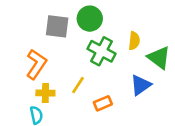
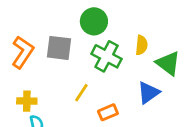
gray square: (57, 26) -> (59, 48), moved
orange L-shape: (36, 64) -> (23, 52), moved
yellow cross: (45, 93) -> (27, 101), moved

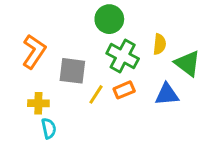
gray square: (59, 48) -> (72, 71), moved
blue triangle: (148, 93) -> (167, 94), turned 30
orange rectangle: (108, 112) -> (124, 90), moved

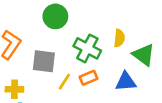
green circle: (109, 19) -> (55, 16), moved

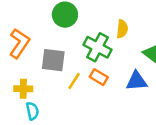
yellow semicircle: (119, 38) -> (122, 29), moved
orange rectangle: (89, 78) -> (99, 77), turned 54

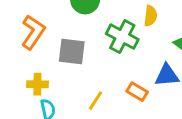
orange rectangle: (99, 77) -> (137, 92), moved
yellow line: (74, 81) -> (95, 101), moved

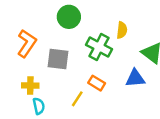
orange rectangle: (137, 92) -> (97, 83), moved

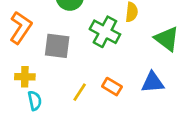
blue triangle: (135, 78) -> (153, 82), moved
orange rectangle: (97, 83) -> (112, 87), moved

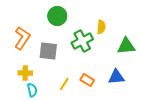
green cross: (105, 32) -> (82, 41), turned 35
green triangle: (167, 39) -> (126, 46), turned -42

